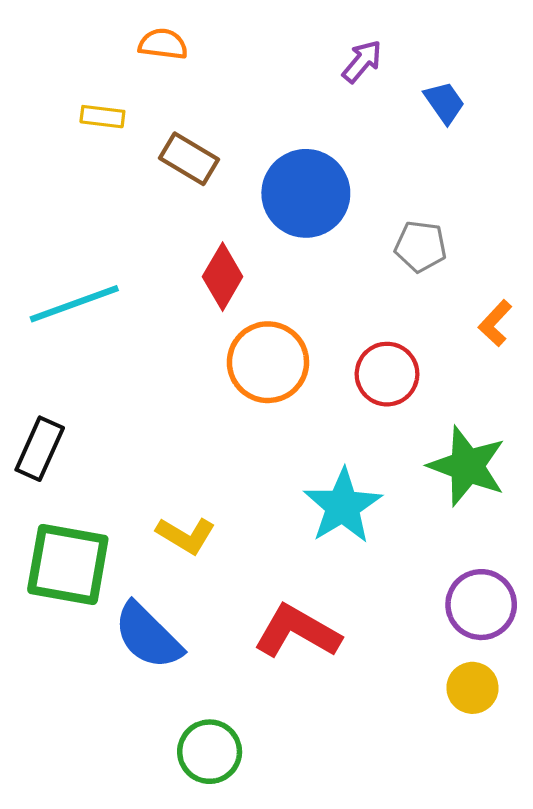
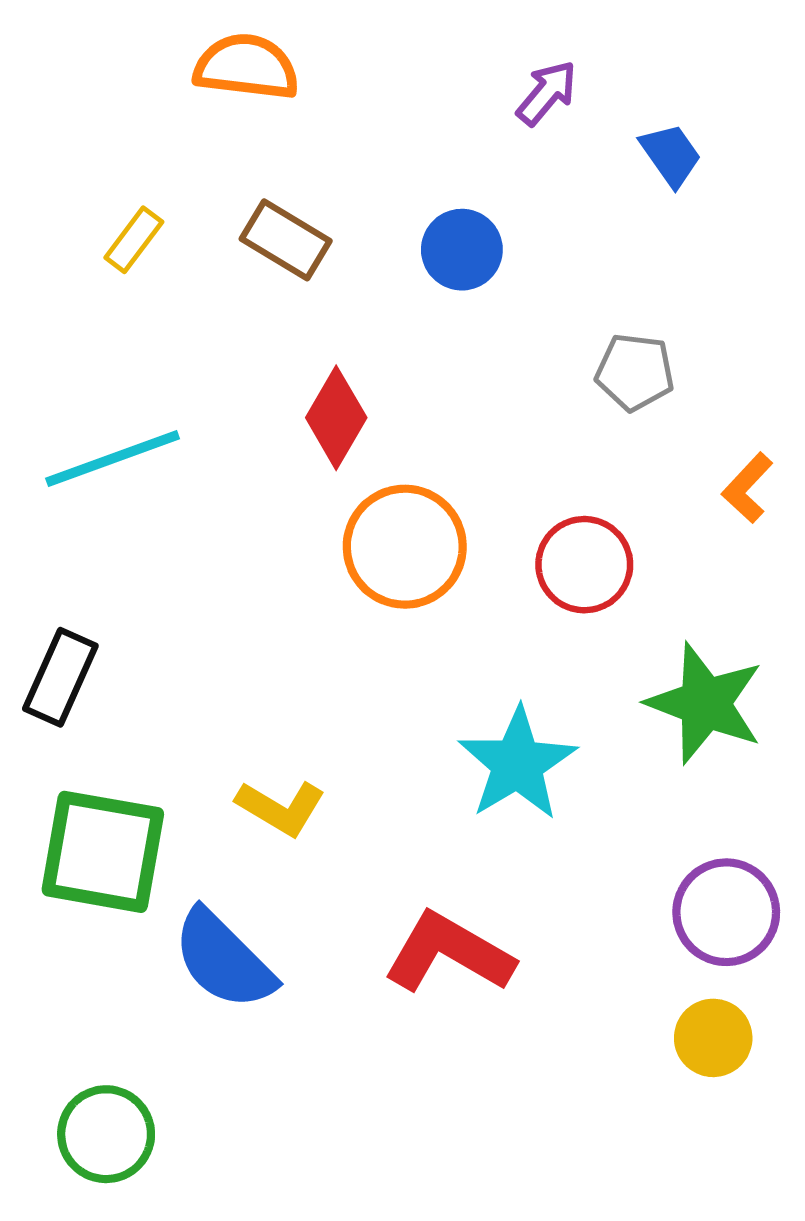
orange semicircle: (163, 44) -> (246, 67), size x1.4
yellow rectangle: (102, 117) -> (134, 240), moved, turned -60
blue circle: (306, 193) -> (462, 250), moved, size x0.6
green circle: (210, 752) -> (106, 1134), moved

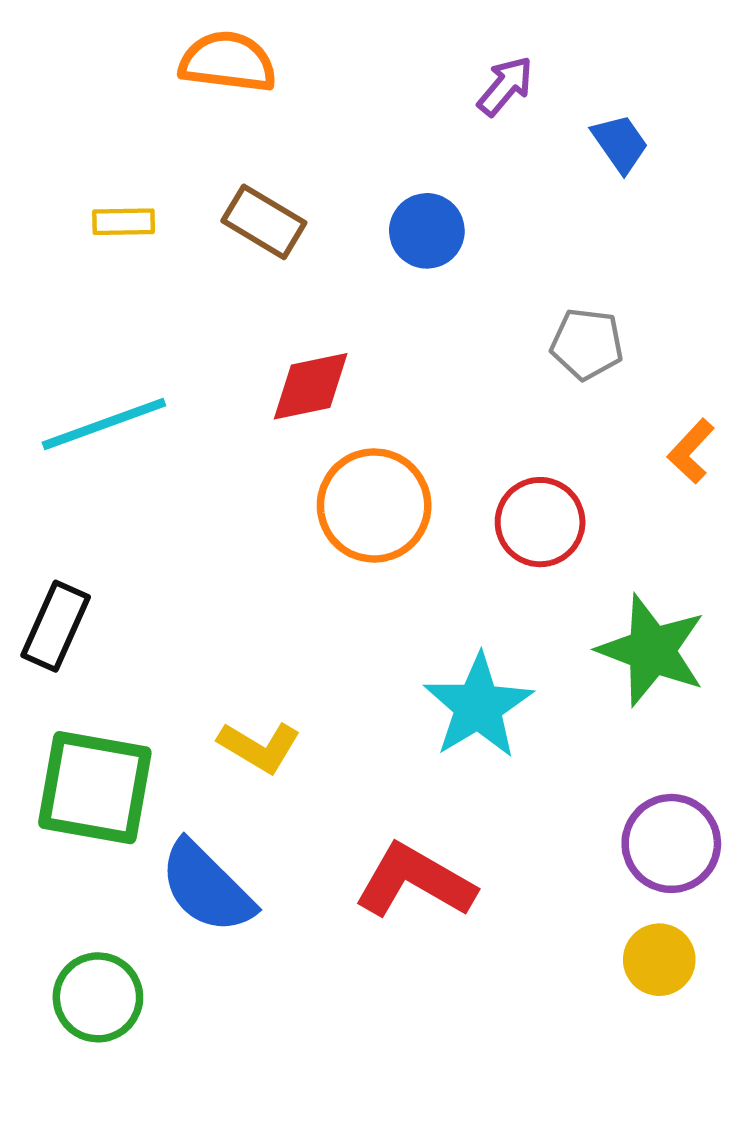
yellow rectangle: (134, 240) -> (124, 222), turned 52
red diamond: (336, 418) -> (311, 386), turned 48
green circle: (106, 1134) -> (98, 997), moved

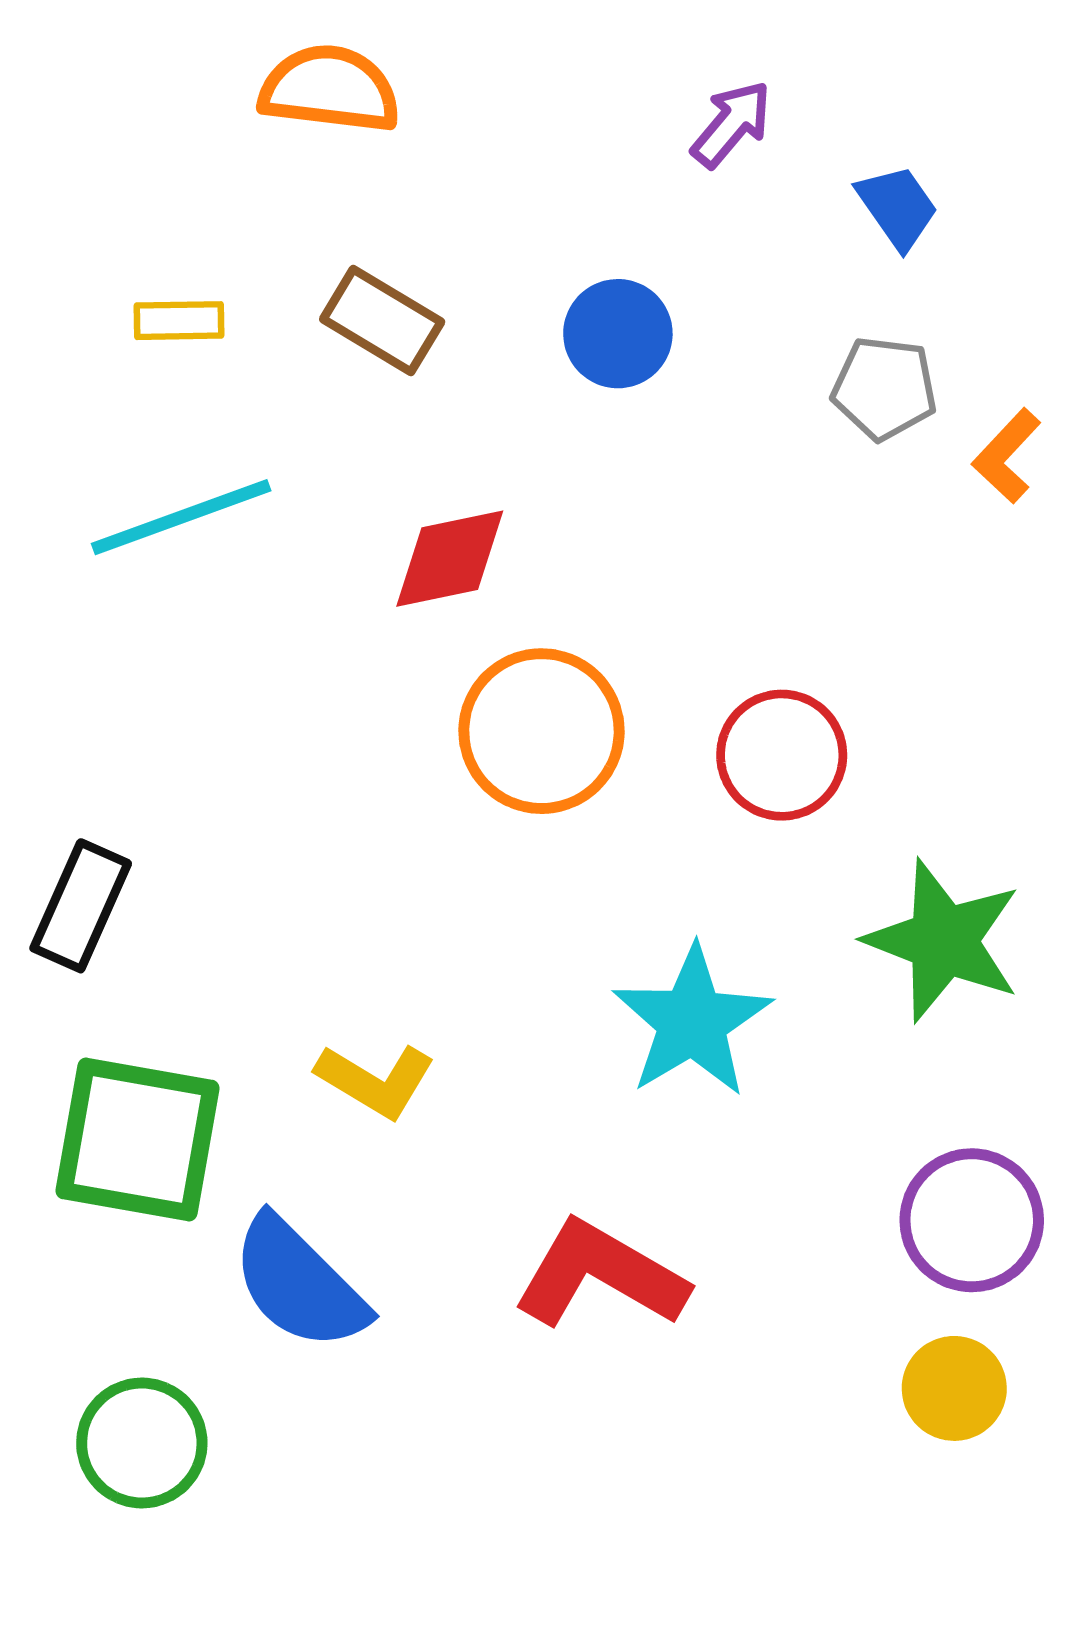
gray pentagon: (587, 344) -> (884, 388), moved
cyan line: (104, 424) -> (181, 517), moved
orange L-shape: (691, 451) -> (1007, 456), moved

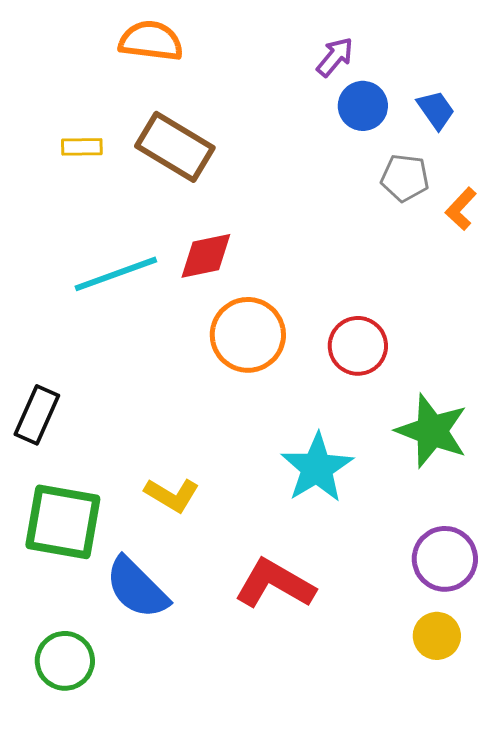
blue trapezoid: (897, 207) -> (436, 110), moved
brown rectangle: (382, 321) -> (175, 147), size x1.4
blue circle: (618, 334) -> (363, 106), moved
cyan line: (181, 517) -> (116, 274), moved

